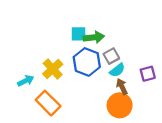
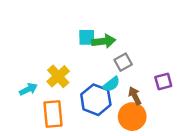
blue hexagon: (87, 62) -> (96, 100), moved
cyan semicircle: (117, 70) -> (111, 84), moved
orange rectangle: (48, 103) -> (53, 114), turned 40

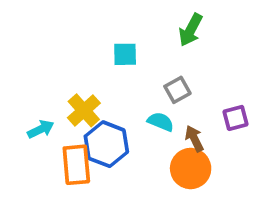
green arrow: (104, 41) -> (191, 30), moved, turned 125
cyan semicircle: (111, 84) -> (161, 122), turned -120
blue hexagon: (96, 100) -> (106, 144), moved

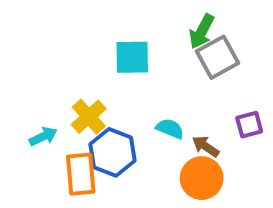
cyan square: (125, 54) -> (132, 57), size x1.4
gray square: (177, 90) -> (217, 57), moved, size x1.5
brown arrow: (194, 139) -> (206, 146), turned -30

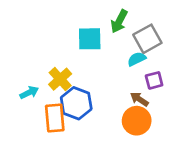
green arrow: (202, 31) -> (119, 21), moved
purple square: (249, 125) -> (154, 80), moved
cyan semicircle: (170, 129) -> (137, 59), moved, turned -48

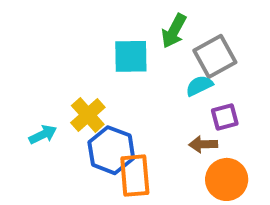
brown arrow: (139, 99) -> (203, 144), turned -36
orange rectangle: (55, 118) -> (135, 176), moved
orange circle: (137, 121) -> (227, 179), moved

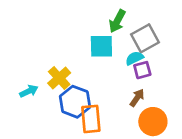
cyan square: (131, 56) -> (101, 46), moved
purple square: (225, 117) -> (142, 70), moved
brown arrow: (203, 144) -> (137, 98), turned 126

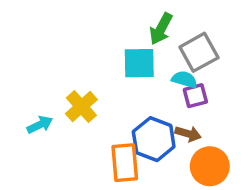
cyan semicircle: (134, 58) -> (184, 79), turned 42
brown arrow: (137, 98) -> (188, 134), turned 72
blue hexagon: (75, 102) -> (154, 139), moved

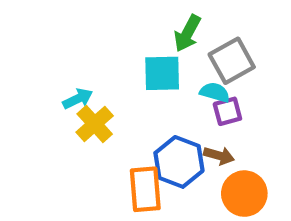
cyan arrow: (40, 125) -> (78, 99), moved

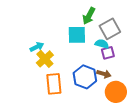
orange rectangle: (145, 189) -> (54, 84), moved

